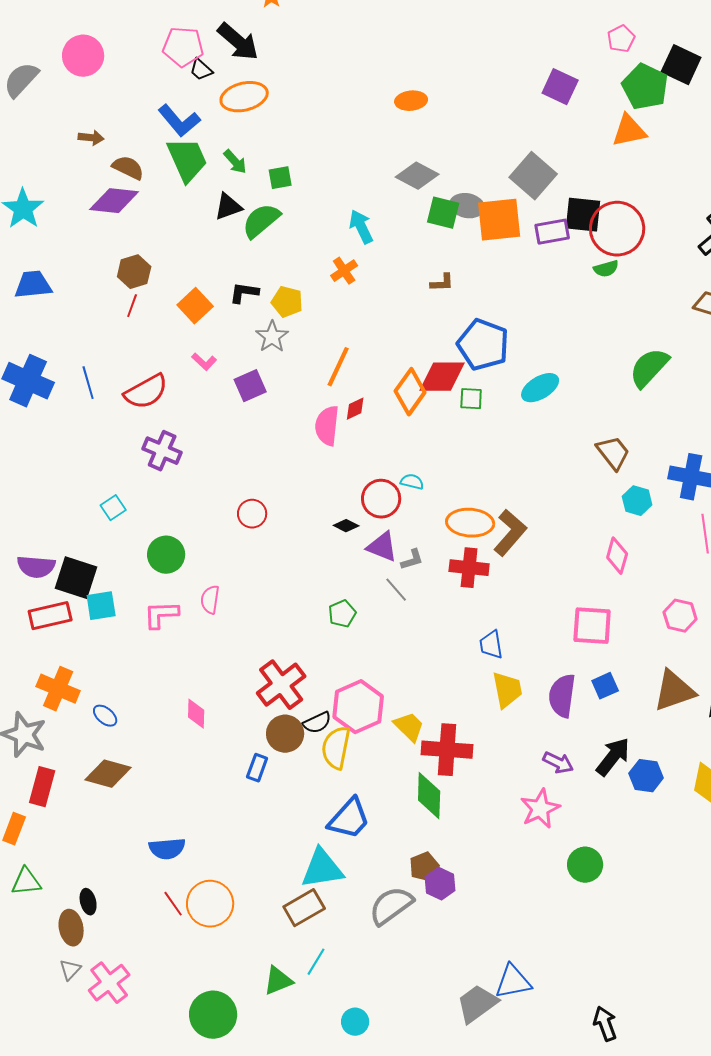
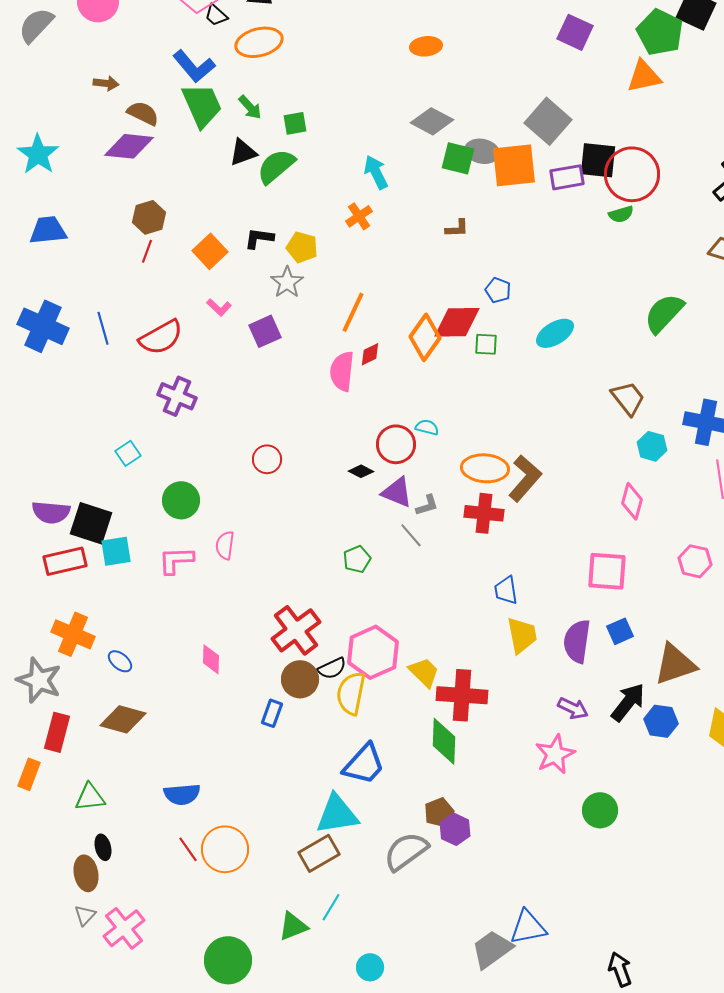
blue pentagon: (483, 345) -> (498, 290), size x0.5
brown triangle: (674, 691) -> (675, 664), moved
green triangle: (26, 882) -> (90, 797), moved

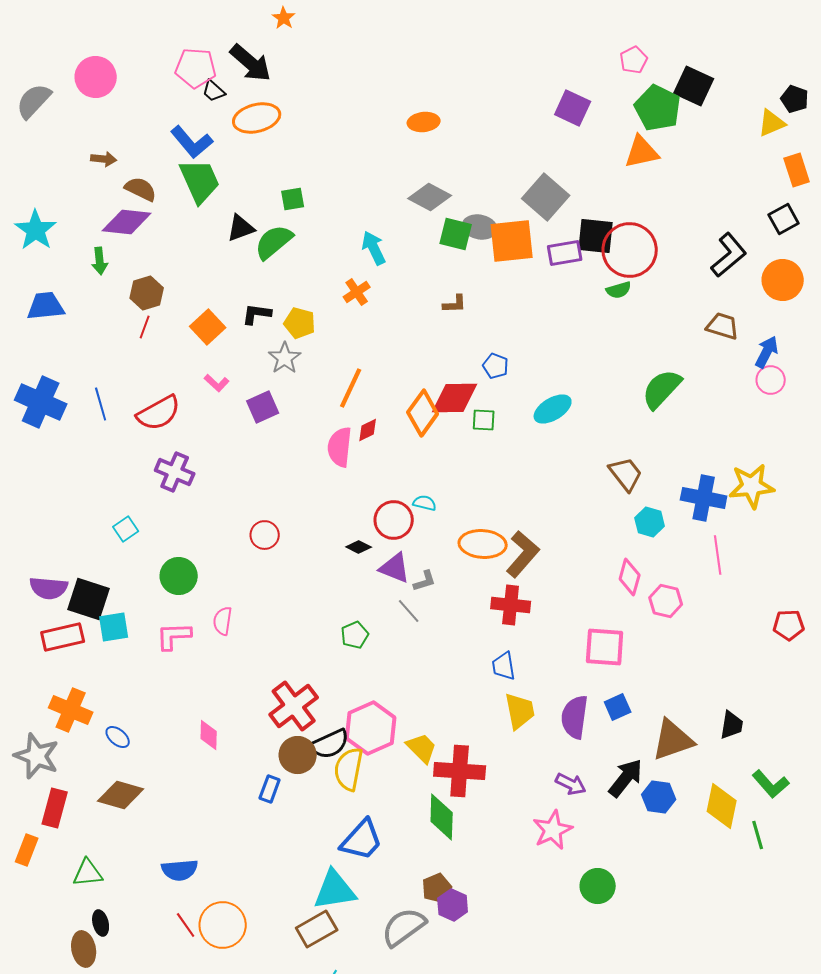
green arrow: (250, 107) -> (100, 261), moved, turned 36
red cross: (484, 513) -> (511, 605), moved
pink hexagon: (695, 561) -> (666, 601), moved
black semicircle: (332, 668) -> (330, 744), size x1.4

